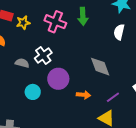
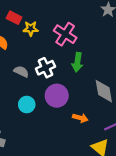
green arrow: (83, 16) -> (77, 62), moved

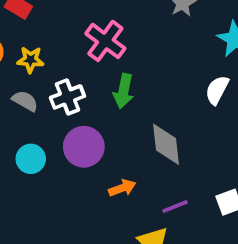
yellow star: (31, 29) -> (30, 60), moved
orange arrow: (80, 118) -> (122, 188), turned -40

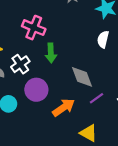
orange arrow: (122, 188) -> (64, 107), size x1.5
purple line: (175, 206) -> (97, 98), moved

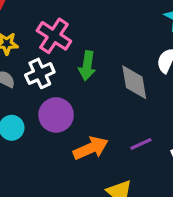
pink cross: (34, 28) -> (54, 36), moved
gray diamond: (82, 77) -> (134, 82), moved

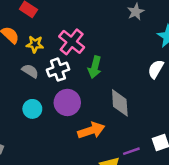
gray diamond: (134, 82) -> (120, 103), moved
purple line: (141, 144) -> (131, 151), moved

